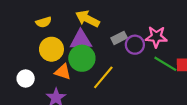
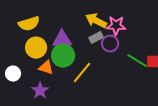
yellow arrow: (88, 19) -> (96, 21), moved
yellow semicircle: (44, 22) -> (29, 24), size x1.5
pink star: (156, 37) -> (116, 26), moved

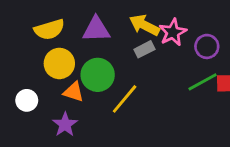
pink star: (116, 26) -> (173, 32), turned -30
purple triangle: (62, 40) -> (96, 29), moved
purple circle: (110, 44) -> (207, 46), moved
green line: (137, 61) -> (203, 82), turned -60

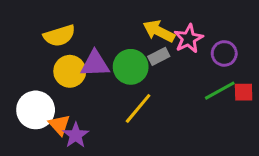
purple triangle: (96, 29) -> (95, 64), moved
green circle: (98, 75) -> (131, 67), moved
orange triangle: (74, 92) -> (59, 125), moved, turned 30
white circle: (27, 100) -> (36, 110), size x1.6

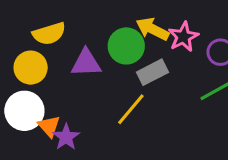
gray rectangle: (159, 56) -> (152, 72), moved, size x1.4
green circle: (131, 67) -> (126, 46), moved
yellow circle: (70, 71) -> (31, 68), moved

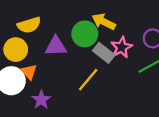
pink star: (183, 37) -> (122, 47), moved
gray rectangle: (152, 72) -> (104, 53), turned 65
orange triangle: (49, 126) -> (29, 72), moved

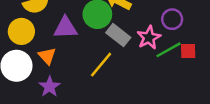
pink star: (122, 47) -> (149, 38), moved
orange triangle: (29, 72) -> (47, 56), moved

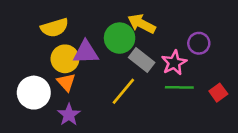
yellow circle: (21, 31) -> (65, 59), moved
green line: (168, 50) -> (179, 87), moved, turned 30
red square: (188, 51) -> (218, 93), moved, turned -35

